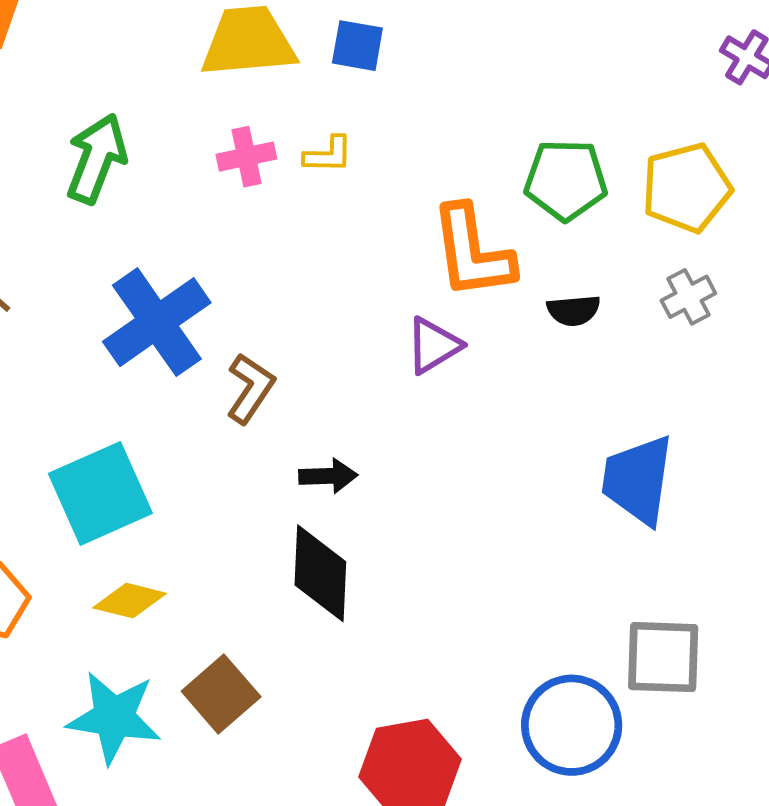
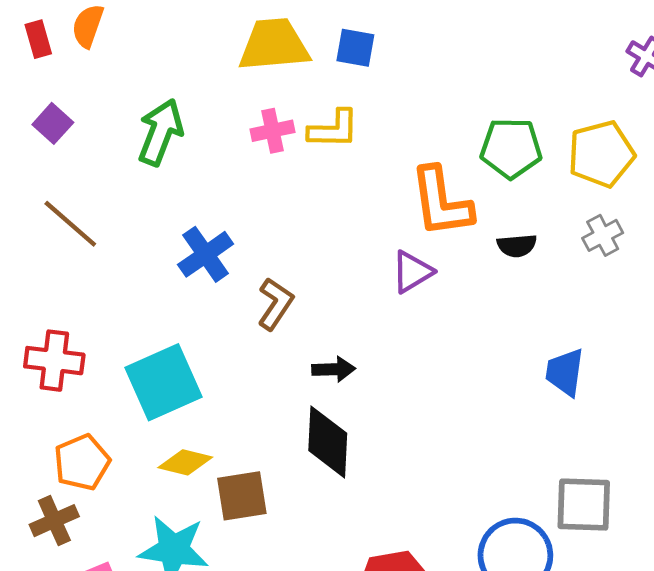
yellow L-shape: (328, 155) -> (334, 129), size x1.4
blue cross: (157, 322) -> (206, 254), size x0.7
blue trapezoid: (638, 480) -> (565, 372), size x0.7
brown square: (221, 694) -> (242, 496), moved, turned 32

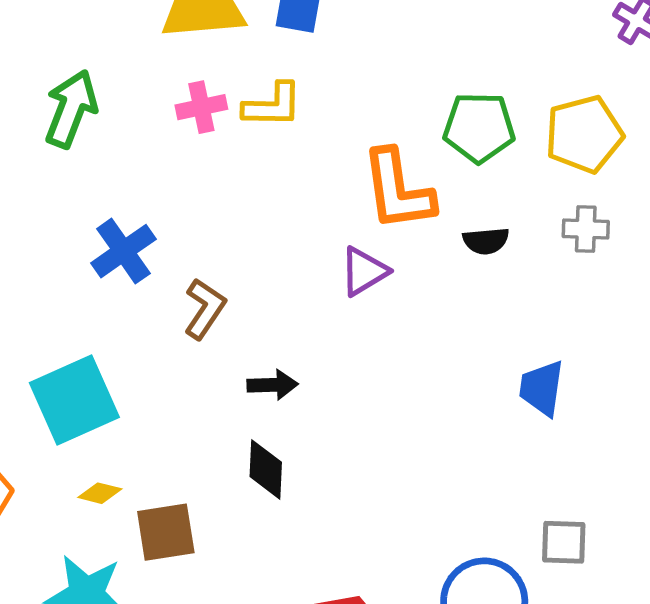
gray cross: (603, 235) -> (586, 229), turned 30
black diamond: (328, 442) -> (266, 469), size x0.7
yellow diamond: (185, 462) -> (100, 493), size x0.7
gray square: (584, 505) -> (564, 542), size x0.7

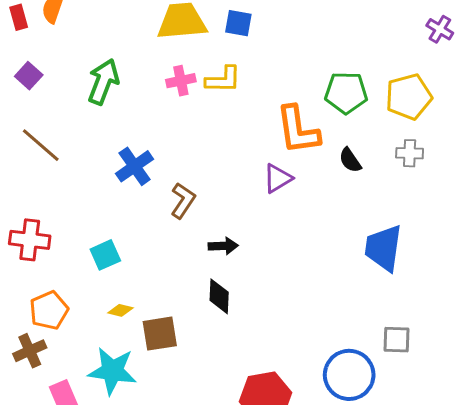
black semicircle: (486, 241) -> (350, 160), turned 60
blue trapezoid: (542, 388) -> (383, 248), size x1.4
cyan square: (74, 400) -> (105, 255), size x0.6

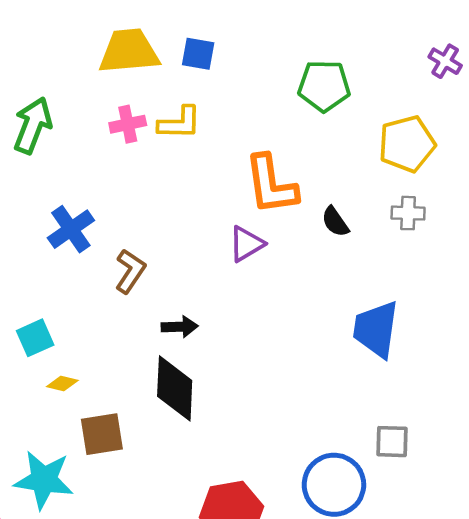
green pentagon: (346, 93) -> (324, 86), moved
black diamond: (219, 296) -> (175, 388), size x1.5
yellow diamond: (120, 310) -> (62, 383), moved

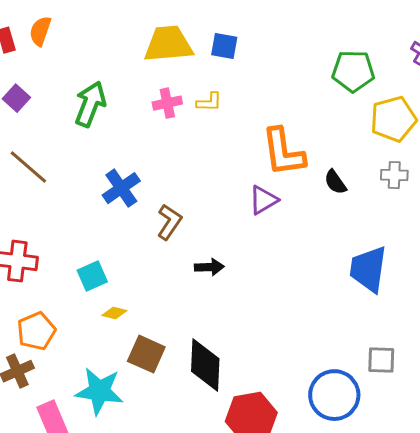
green pentagon: (324, 86) -> (353, 71), moved
yellow L-shape: (180, 123) -> (209, 102), size x0.7
black diamond: (175, 388) -> (205, 365), moved
brown square: (102, 434) -> (146, 354), turned 33

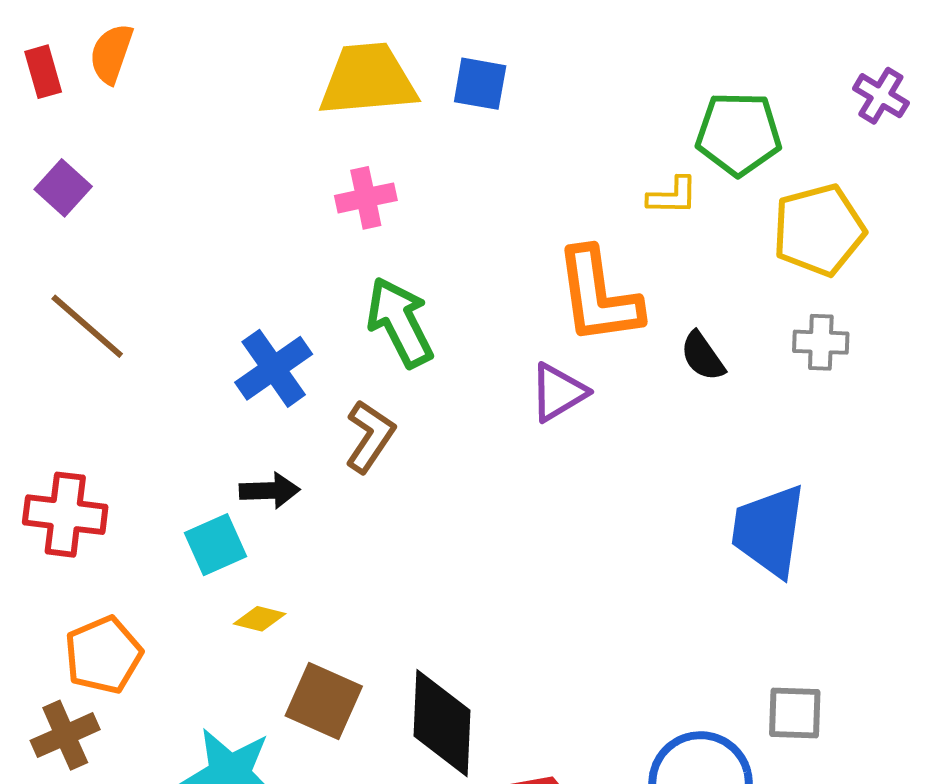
yellow L-shape: (209, 102) -> (672, 196), moved
green arrow: (90, 104) -> (400, 322), moved, turned -48
black arrow: (209, 267) -> (270, 491), moved

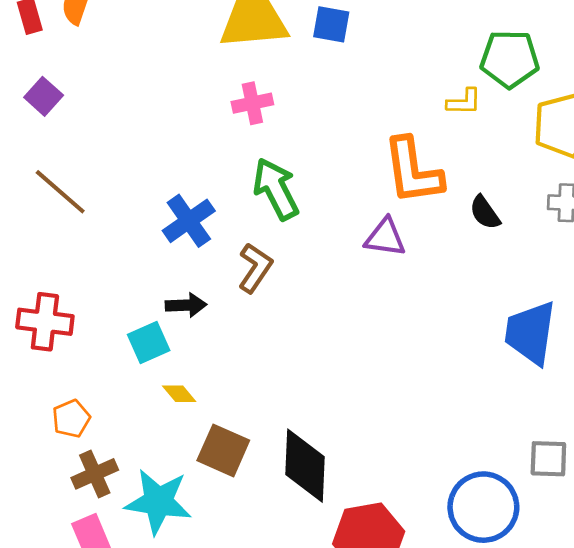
purple triangle: (558, 392) -> (385, 237), turned 39
yellow diamond: (260, 619) -> (179, 394), turned 36
orange pentagon: (103, 655) -> (71, 419), size x0.7
brown cross: (65, 735) -> (95, 474), moved

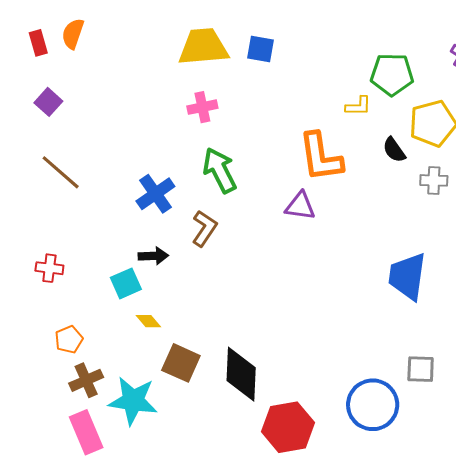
black semicircle: (485, 212) -> (394, 150), moved
red cross: (45, 322) -> (49, 268), size x0.7

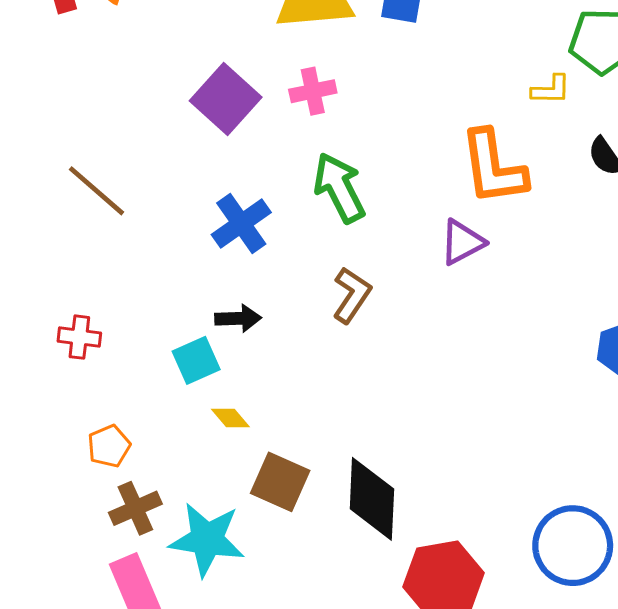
purple square: (48, 102) -> (226, 99), moved, size x1.6
purple triangle: (300, 206) -> (462, 242), turned -36
brown L-shape: (204, 228) -> (352, 295), moved

